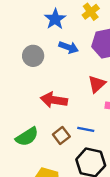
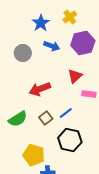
red arrow: (54, 100) -> (40, 89), turned -30
blue line: (86, 129) -> (66, 113), turned -48

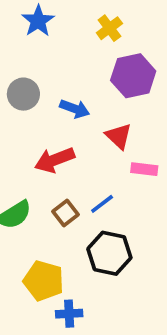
blue star: (41, 23) -> (38, 21), moved
blue arrow: (52, 46) -> (75, 109), moved
red triangle: (75, 76) -> (119, 136), turned -35

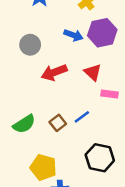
blue arrow: (75, 109) -> (73, 35), moved
red arrow: (55, 160) -> (54, 72), moved
black hexagon: (109, 253) -> (100, 158), moved

